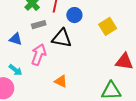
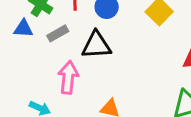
blue triangle: (16, 39) -> (23, 29), moved

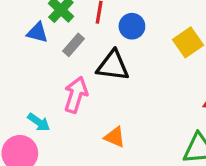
gray rectangle: (58, 33) -> (74, 45), turned -30

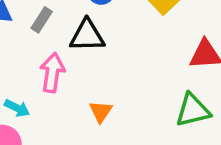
orange triangle: (115, 137) -> (101, 112), turned 50

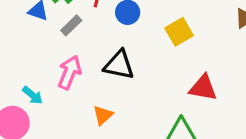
black triangle: (87, 36) -> (119, 65), moved

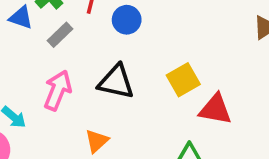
yellow square: (179, 32) -> (183, 80), moved

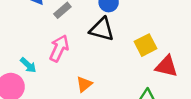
black triangle: (116, 82) -> (102, 29), moved

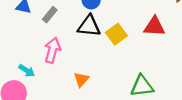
yellow square: (145, 45) -> (116, 34), moved
red triangle: (166, 66) -> (154, 27), moved

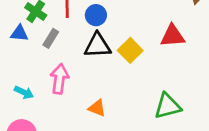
cyan arrow: (27, 71) -> (24, 92), moved
orange triangle: (81, 80) -> (97, 108), turned -42

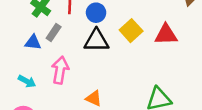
blue triangle: (19, 33) -> (33, 42), moved
yellow square: (130, 50) -> (131, 31), moved

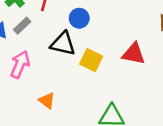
blue circle: (96, 13) -> (79, 18), moved
yellow square: (131, 31) -> (91, 60), moved, turned -35

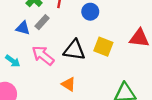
black triangle: (63, 44) -> (74, 50), moved
pink arrow: (20, 65) -> (43, 55), turned -70

